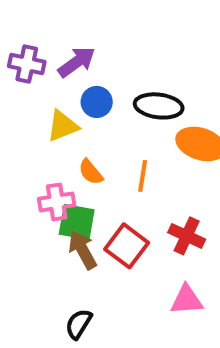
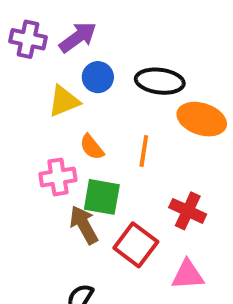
green square: (77, 222) -> (102, 197), moved
red square: (127, 246) -> (136, 245), moved

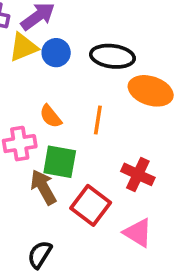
yellow triangle: (64, 101) -> (23, 47), moved
pink triangle: (188, 275) -> (138, 233), turned 36

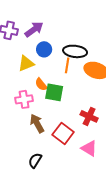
yellow triangle: (23, 47) -> (26, 63), moved
orange line: (98, 120) -> (67, 65), moved
green square: (60, 162) -> (54, 92), moved

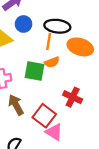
orange semicircle: (41, 84) -> (52, 62), moved, turned -72
pink triangle: (89, 148) -> (54, 132), moved

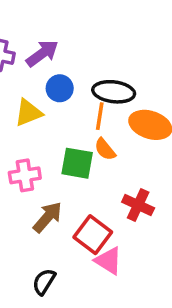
orange semicircle: (52, 62) -> (105, 149), turned 72
brown arrow: (16, 105) -> (47, 217), turned 70

